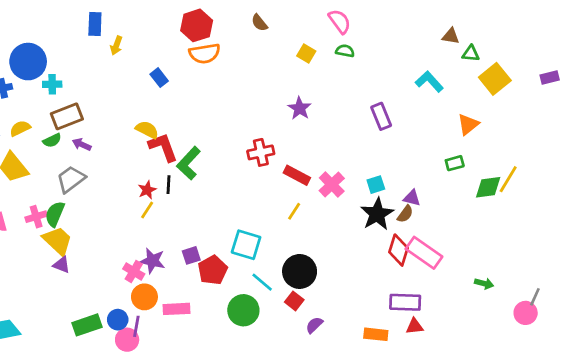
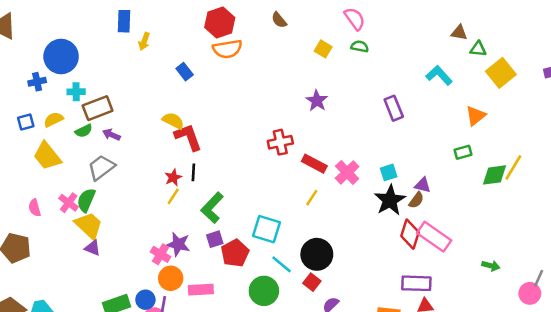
cyan cross: (52, 84) -> (76, 92), moved
green L-shape: (189, 163) -> (212, 208), moved
pink cross: (36, 217) -> (69, 203), turned -36

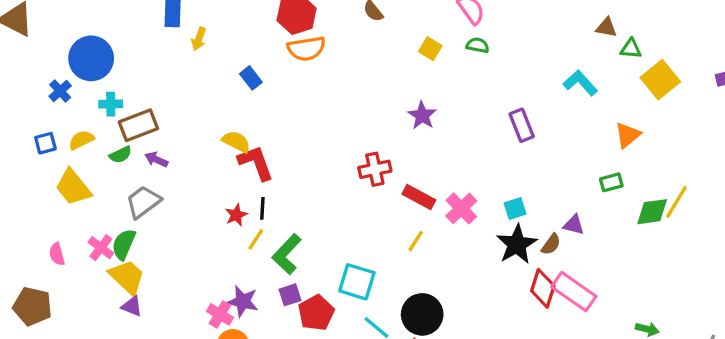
blue cross: (37, 82) -> (60, 91), turned -30
purple triangle: (423, 185) -> (574, 225), moved
yellow line: (173, 196) -> (256, 239), moved

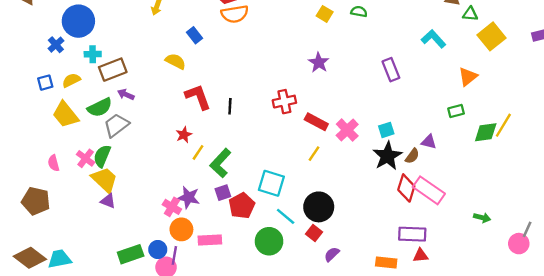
yellow semicircle: (236, 142) -> (176, 61), moved
green semicircle: (120, 155) -> (100, 107), moved, size x1.5
black line: (262, 208) -> (230, 106), moved

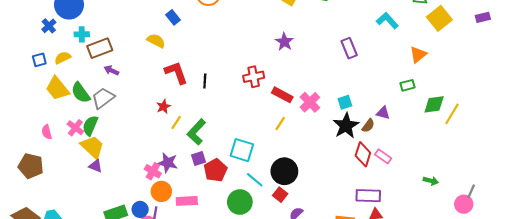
green semicircle: (100, 107) -> (81, 93), moved, turned 80
yellow line: (503, 125) -> (452, 114), moved
pink rectangle: (429, 190) -> (383, 156), size x0.6

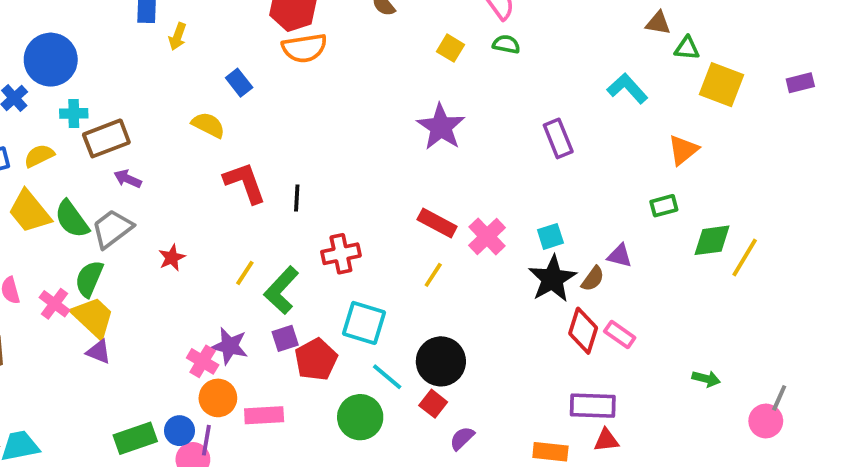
yellow square: (439, 18) -> (722, 85), turned -30
purple star: (284, 42) -> (441, 127), size x1.4
red cross: (254, 77) -> (341, 254), moved
red star: (163, 107) -> (172, 258), moved
pink cross: (75, 128) -> (55, 304), moved

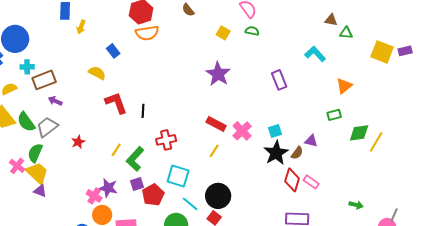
yellow square: (722, 85) -> (382, 52), moved

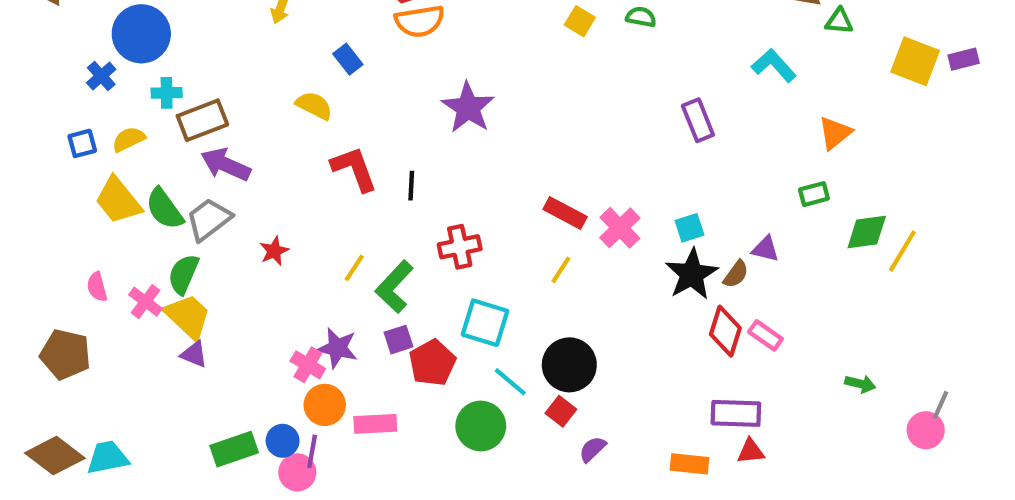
purple star: (218, 74) -> (468, 108), moved
purple arrow: (55, 101) -> (226, 165), size x1.6

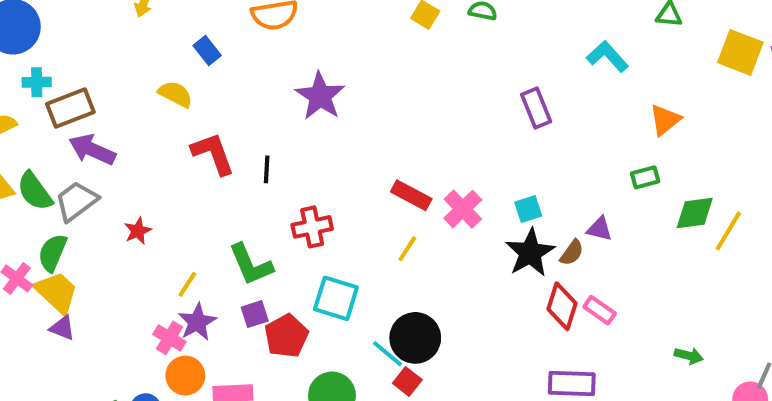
yellow line: (354, 268) -> (187, 284), moved
green L-shape: (394, 287) -> (251, 265), turned -66
purple star: (337, 348) -> (197, 322), turned 30
cyan line: (510, 382) -> (387, 354), moved

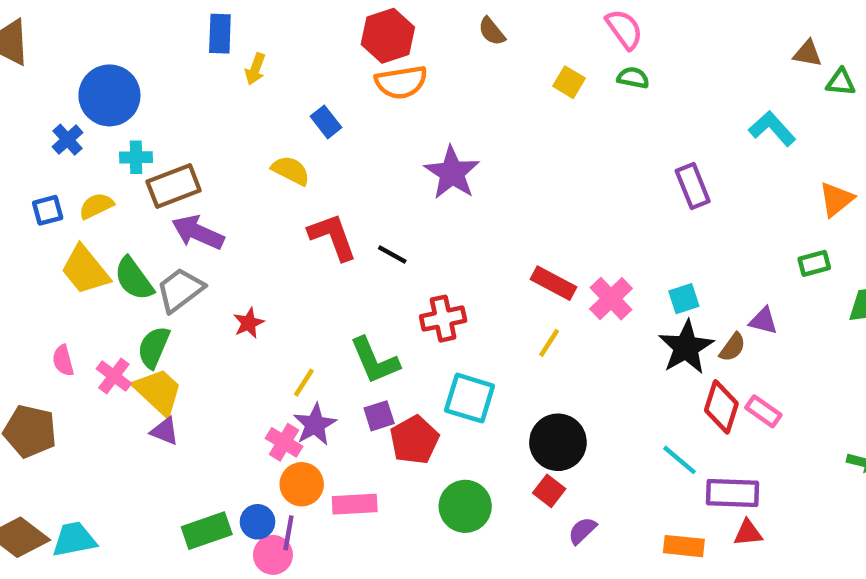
black line: (267, 169) -> (392, 254), turned -64
cyan line: (387, 354) -> (679, 460), moved

